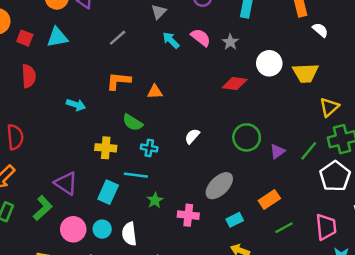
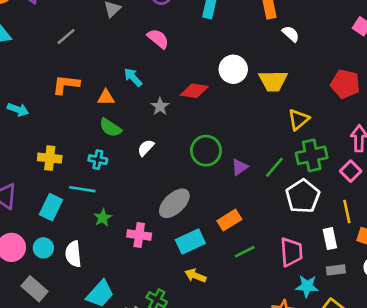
cyan arrow: (171, 40) -> (133, 77), moved
gray star: (230, 42) -> (160, 106), moved
green semicircle: (133, 123) -> (110, 128), moved
cyan rectangle: (235, 220) -> (190, 242), size x1.5

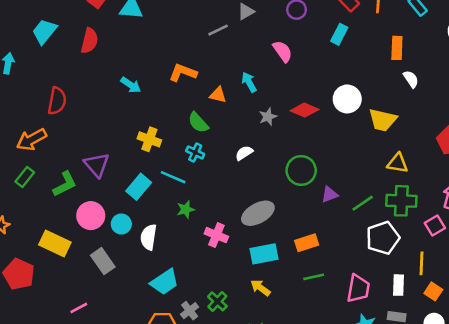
gray line: (66, 37) -> (218, 30), moved
yellow triangle: (298, 119) -> (398, 163), turned 35
green semicircle: (110, 128) -> (198, 123), moved

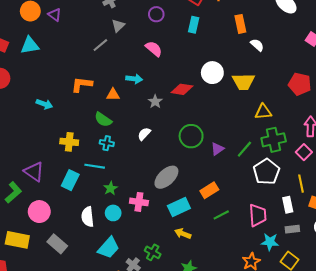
cyan arrow: (249, 82) -> (134, 79), turned 140
cyan circle: (121, 224) -> (113, 213), moved

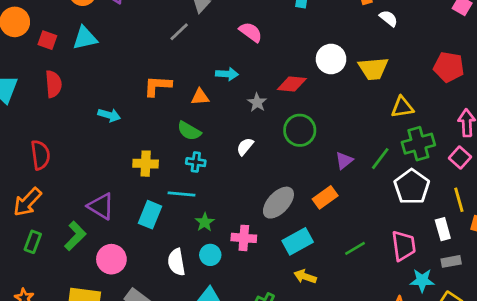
green circle: (191, 136) -> (300, 130), moved
orange rectangle: (209, 190) -> (325, 197), moved

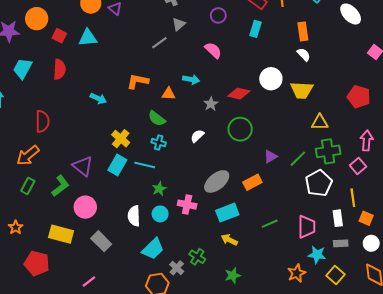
white semicircle: (389, 18) -> (304, 54), moved
yellow cross: (146, 164) -> (121, 139), turned 30
cyan rectangle: (150, 215) -> (117, 165), moved

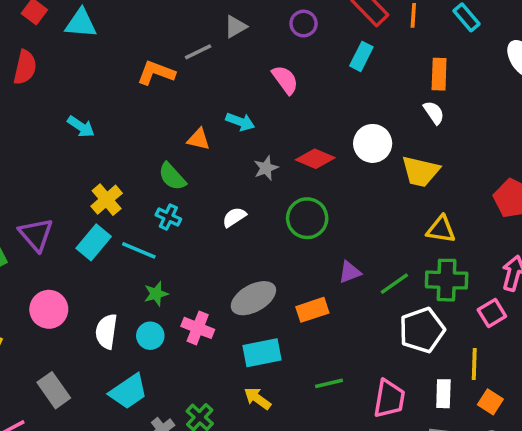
orange L-shape: (138, 81) -> (156, 73), moved
pink circle: (85, 207) -> (49, 309), moved
gray rectangle: (101, 241) -> (54, 390), moved

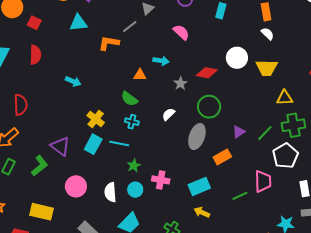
cyan triangle: (81, 23) -> (78, 23), moved
gray ellipse: (253, 298) -> (197, 136), moved, turned -30
pink trapezoid: (389, 399) -> (263, 181), moved

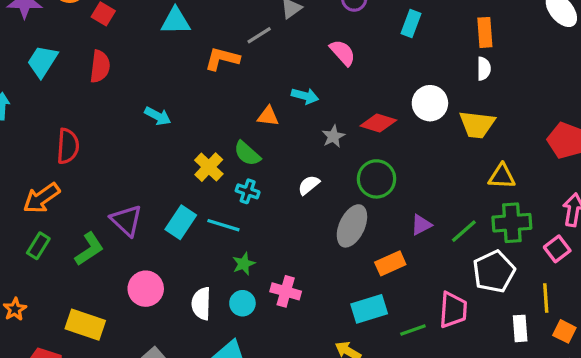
white semicircle: (267, 34) -> (484, 69), turned 40
yellow cross: (96, 119) -> (209, 167), moved
cyan rectangle: (199, 186) -> (369, 309), moved

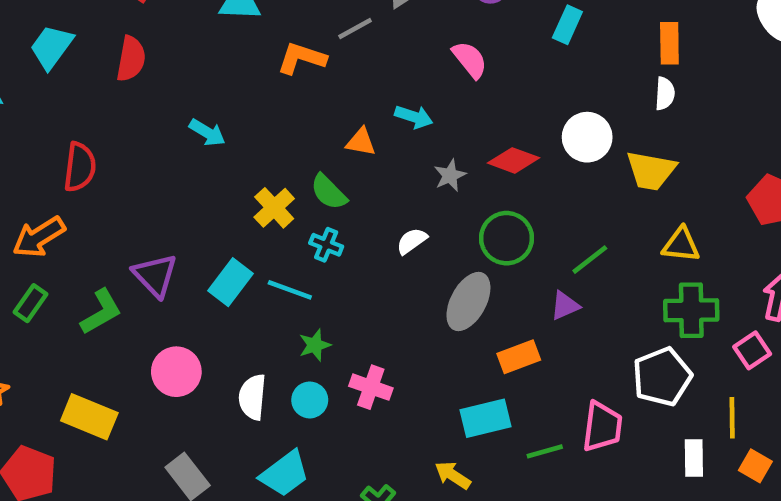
green line: (464, 231) -> (590, 260), moved

